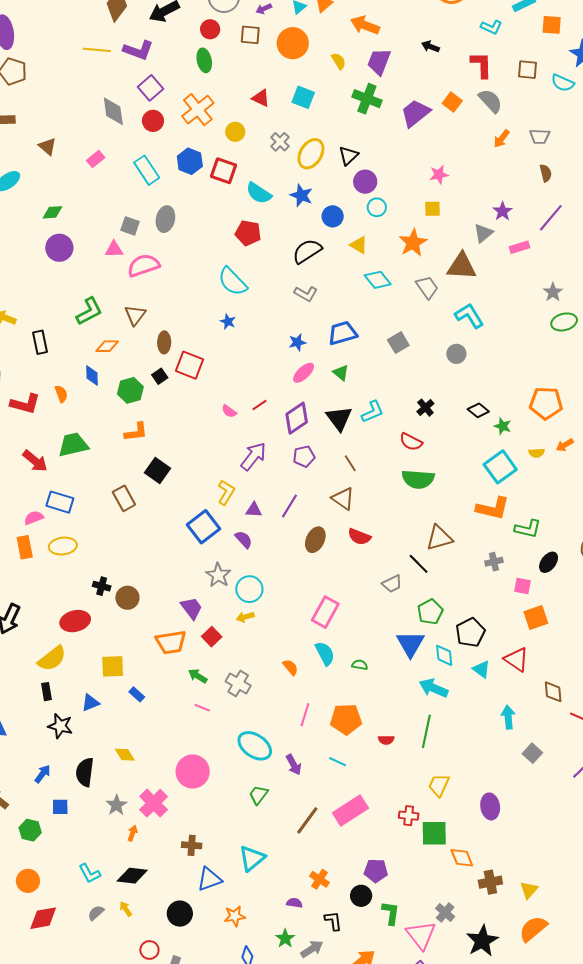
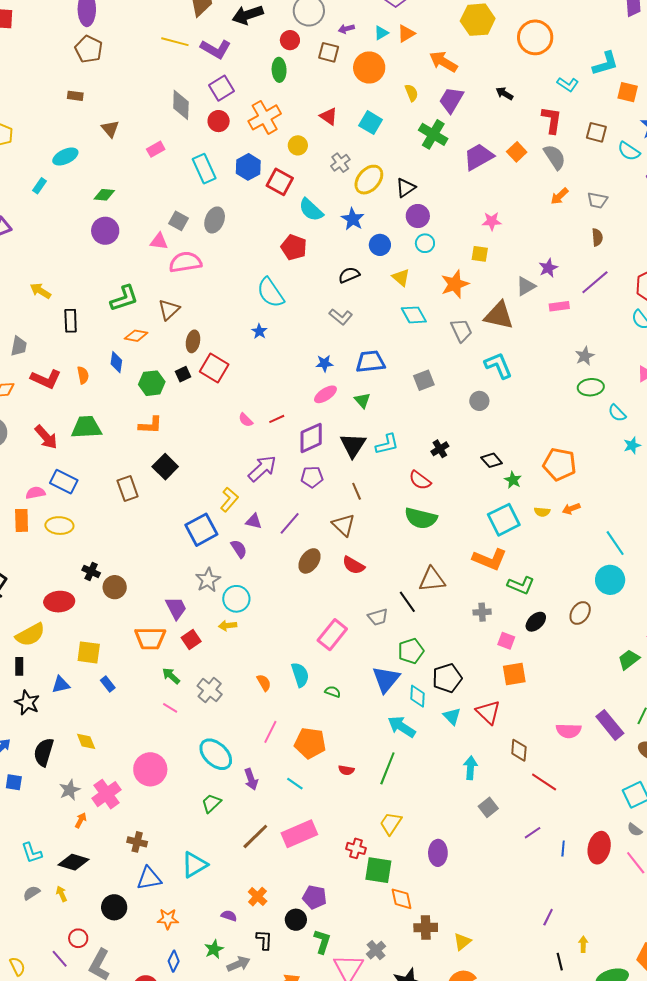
black semicircle: (307, 251) -> (349, 275), size x0.7
pink rectangle: (325, 612) -> (332, 635), moved

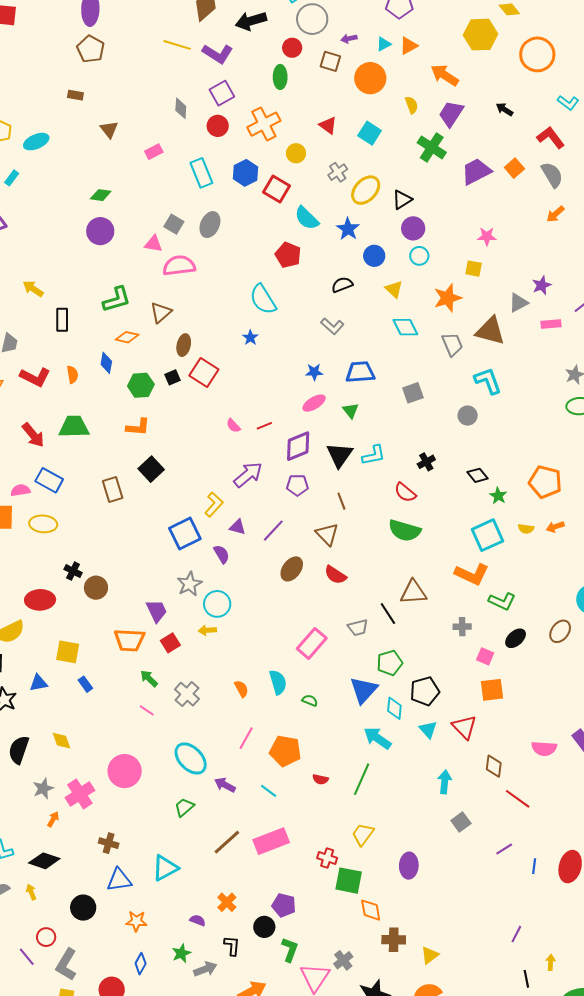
gray diamond: (181, 105) -> (181, 108), size x0.7
red L-shape: (552, 120) -> (551, 138), turned -48
cyan ellipse: (65, 157) -> (36, 142), moved
cyan rectangle: (40, 186) -> (12, 178), moved
purple arrow: (251, 779) -> (225, 785), turned 135

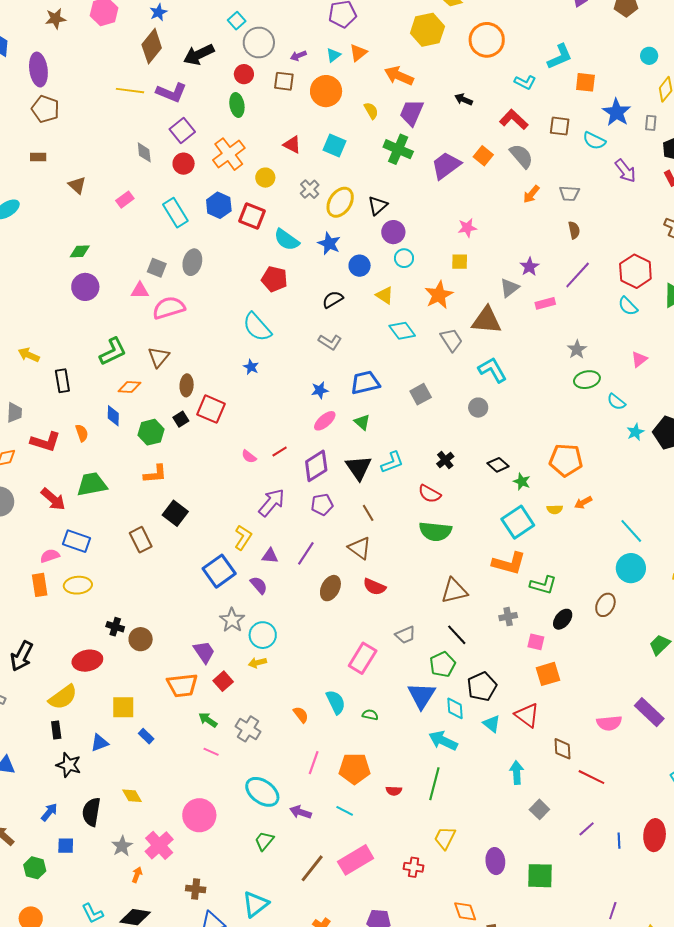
black line: (388, 614) -> (457, 635), moved
green square: (349, 881) -> (540, 876), moved

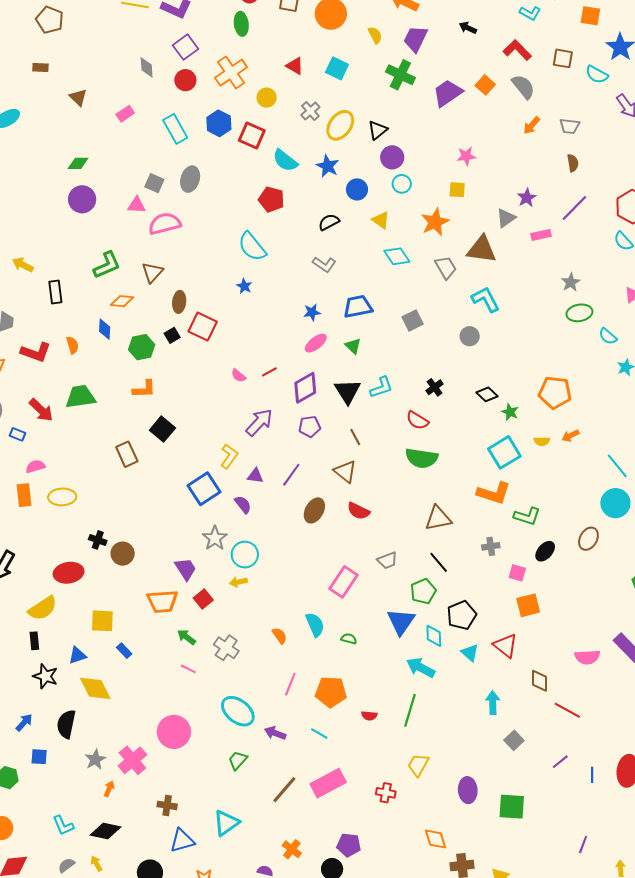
blue rectangle: (76, 541) -> (18, 434), moved, size x0.6
yellow diamond: (132, 796) -> (95, 688), moved, size x1.6

